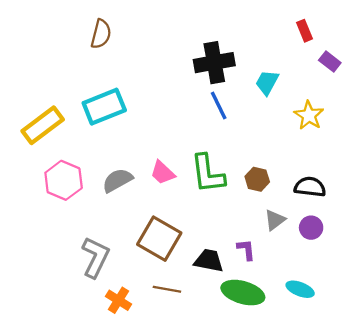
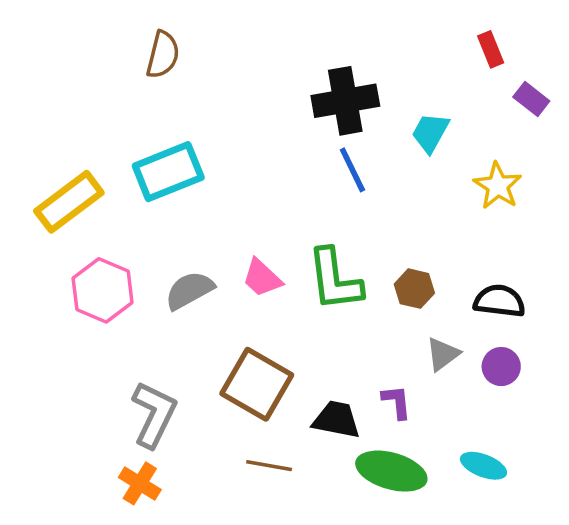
orange cross: (119, 300) -> (140, 483), moved

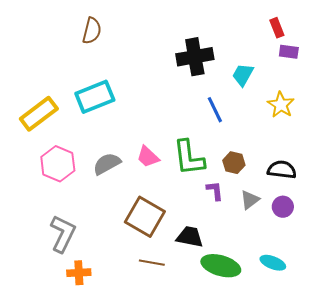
purple rectangle: (531, 99) -> (289, 52), moved, turned -30
blue line: (352, 170) -> (215, 110), moved
purple L-shape: (397, 402) -> (215, 191), moved
gray L-shape: (154, 414) -> (63, 234), moved
orange cross: (140, 483) -> (79, 273), turned -35

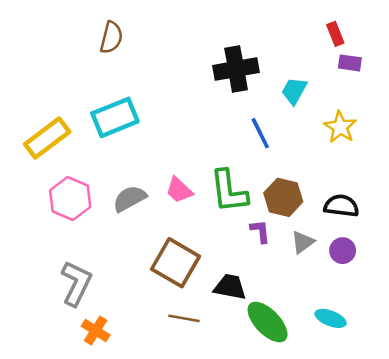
brown hexagon: (234, 163) -> (283, 197), size x1.4
green ellipse: (221, 266) -> (268, 322), turned 30
orange cross: (79, 273) -> (96, 331), turned 35

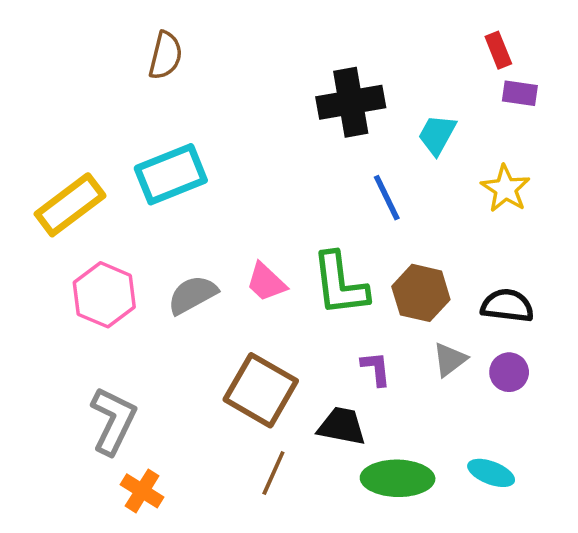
purple L-shape: (260, 231) -> (376, 369), moved
brown line: (184, 318) -> (273, 473), turned -76
green ellipse: (268, 322) -> (398, 478), turned -45

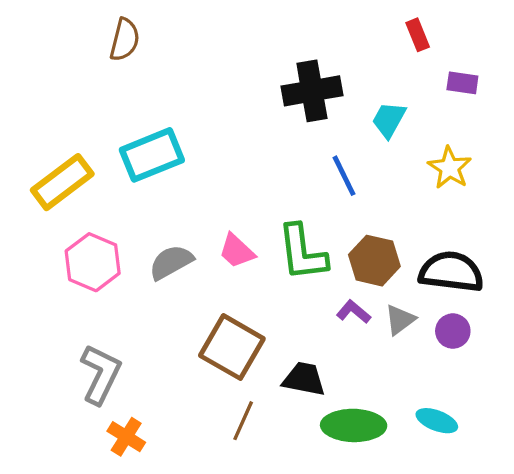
red rectangle: (498, 50) -> (418, 35), moved
brown semicircle: (165, 55) -> (125, 40), moved
black semicircle: (507, 306) -> (451, 272), size x1.4
purple L-shape: (376, 369) -> (354, 312), moved, turned -44

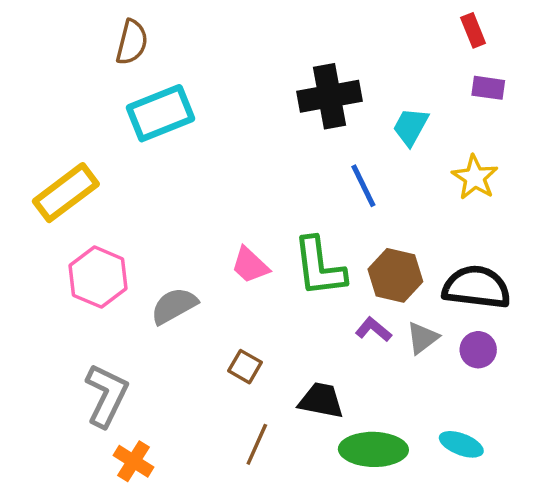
red rectangle: (418, 35) -> (473, 30), moved
cyan rectangle: (152, 155) -> (161, 113), moved
gray semicircle: (171, 262) -> (174, 306), moved
brown square: (232, 347) -> (245, 367), size x0.5

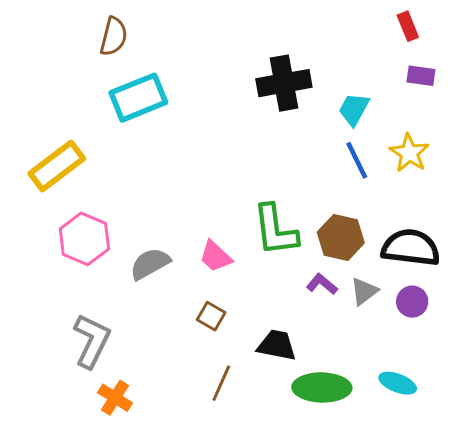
blue line: (363, 186) -> (357, 160), moved
pink trapezoid: (250, 265) -> (216, 256), moved

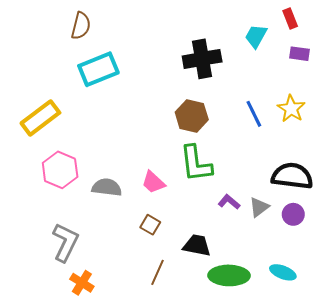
cyan trapezoid: (354, 109) -> (256, 36), moved
brown hexagon: (341, 237) -> (192, 116), moved
gray semicircle: (150, 264) -> (107, 187), turned 36

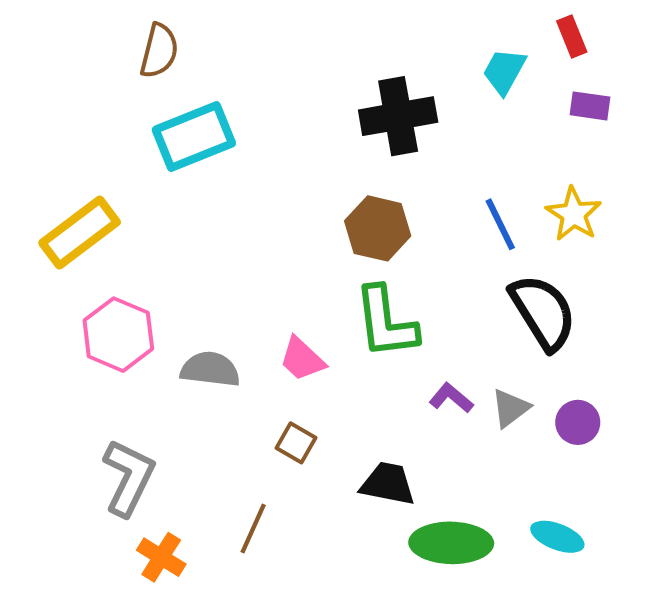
black semicircle: (292, 176) -> (543, 312), moved, turned 51
brown line: (158, 272) -> (253, 529), moved

